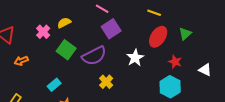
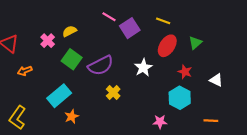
purple square: (111, 29) -> (130, 28), moved
cyan rectangle: (54, 85) -> (59, 96), size x1.6

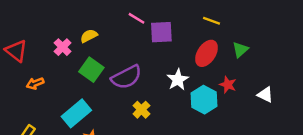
yellow line: (163, 21) -> (212, 21), moved
purple square: (130, 28) -> (161, 32), turned 30
cyan hexagon: (180, 98) -> (204, 100), moved

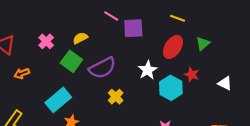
yellow semicircle: (89, 36) -> (80, 38), moved

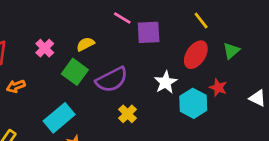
yellow line: (177, 18) -> (201, 21), turned 32

